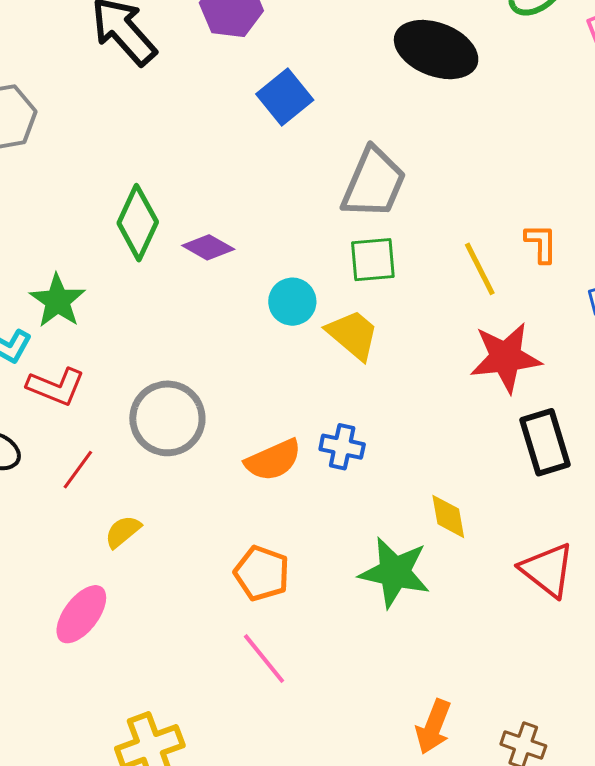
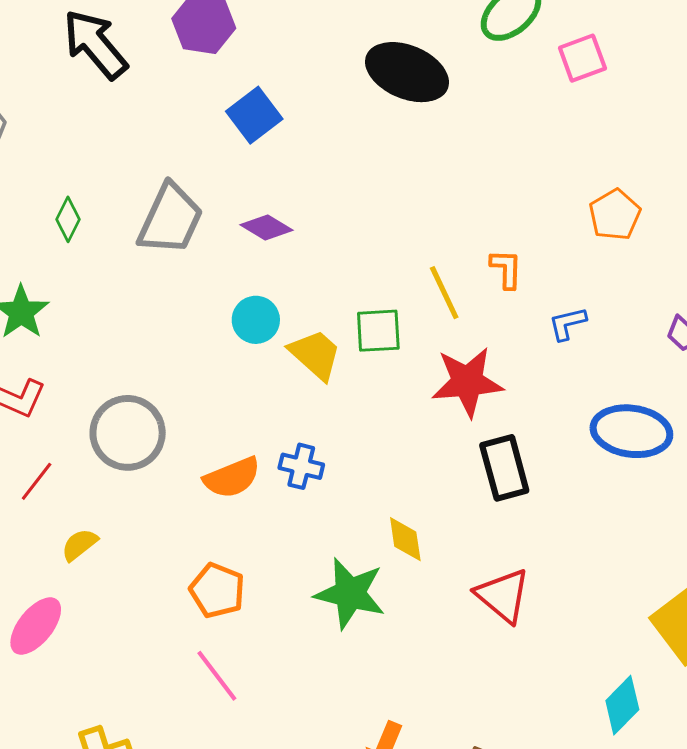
gray trapezoid: (374, 183) -> (170, 219), moved
green diamond: (138, 223) -> (68, 219), moved, size x0.6
purple diamond: (208, 247) -> (267, 227), moved
green square: (373, 260) -> (378, 331), moved

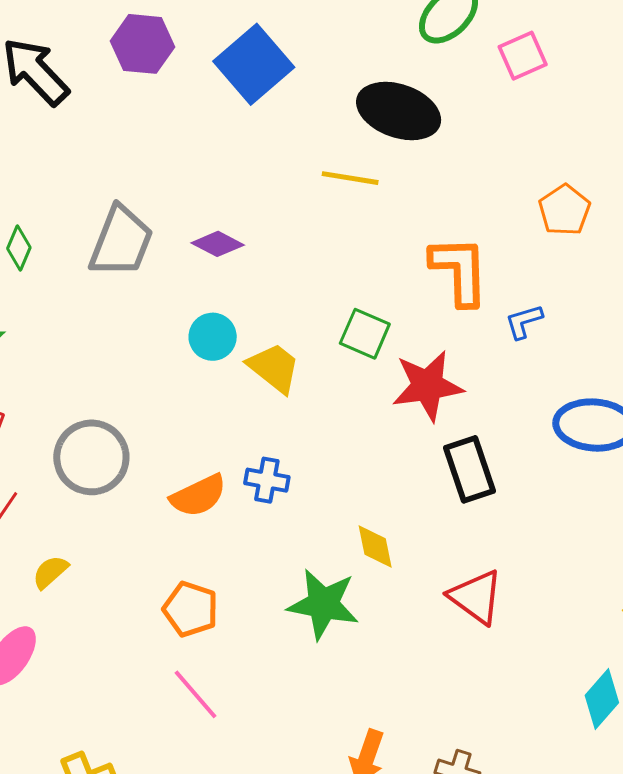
black ellipse: (407, 72) -> (399, 111), moved
blue square: (254, 115) -> (254, 64), moved, size x1.4
orange L-shape: (506, 269) -> (459, 271), size x1.8
yellow line: (444, 293) -> (350, 178), moved, turned -52
green square: (378, 331) -> (365, 334), moved, turned 30

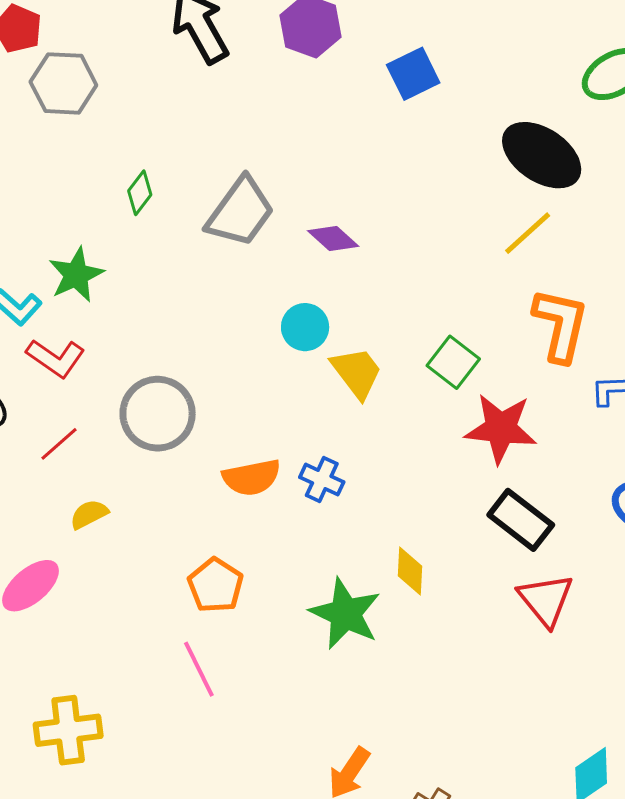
blue square: (254, 64) -> (413, 74), size x0.7
yellow line: (350, 178) -> (528, 233), moved, turned -66
black rectangle: (470, 469) -> (521, 520), turned -48
red triangle: (476, 597) -> (546, 600), moved

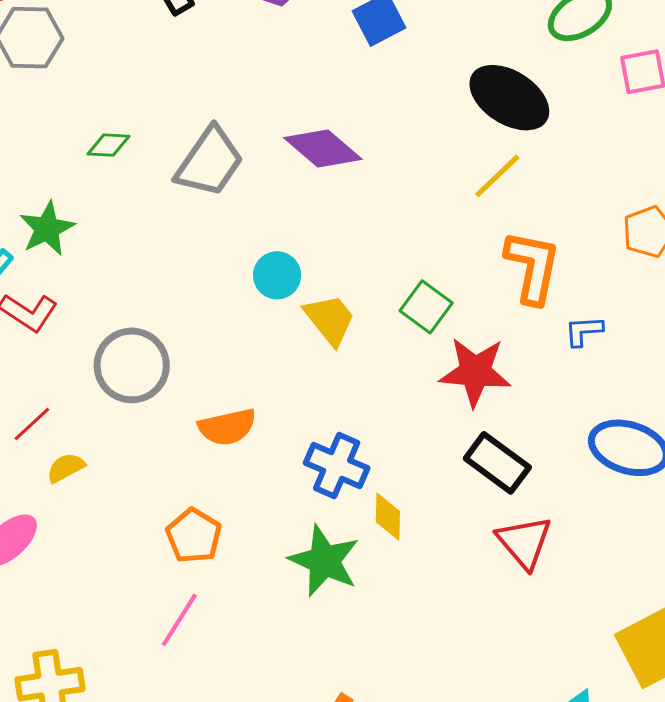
green diamond: (140, 193) -> (109, 145), turned 57
purple diamond: (333, 238) -> (323, 148), moved, size x1.5
red line: (59, 444) -> (32, 424), moved
blue cross: (322, 480) -> (337, 465), moved, size x1.4
pink line: (199, 669) -> (179, 620), turned 60

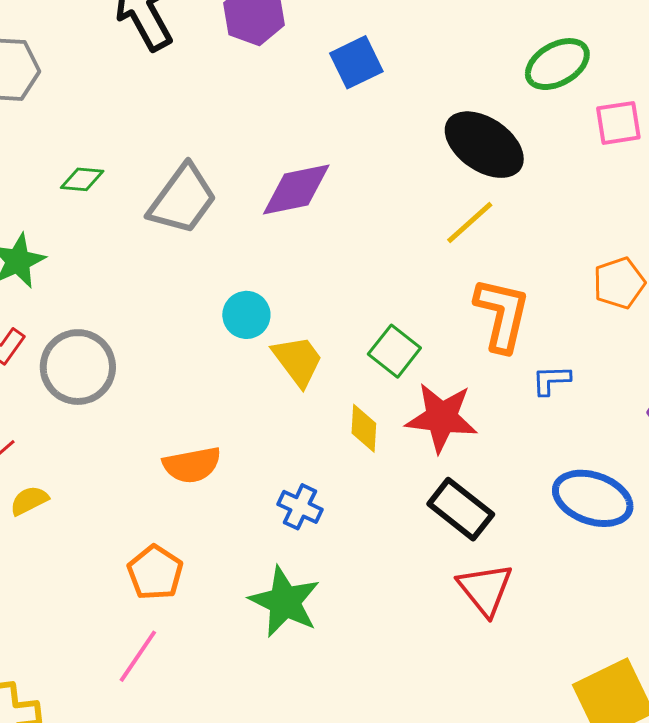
purple diamond: (323, 148) -> (296, 190), turned -54
gray circle: (132, 365) -> (78, 367), moved
blue cross: (337, 465) -> (300, 507), size x0.7
yellow diamond: (388, 517) -> (364, 428), moved

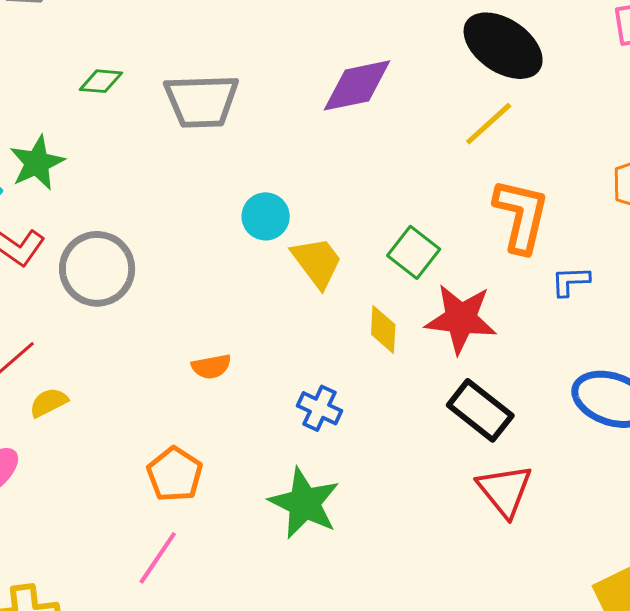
purple diamond: (296, 190) -> (357, 85), moved
gray trapezoid: (183, 199) -> (201, 101), turned 52
orange semicircle: (192, 465) -> (211, 367), size x0.7

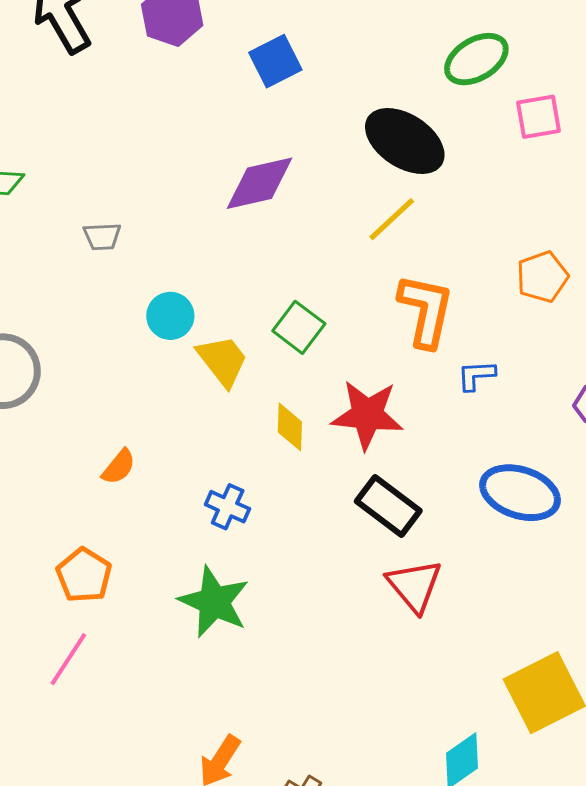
gray trapezoid: (201, 101) -> (102, 236), moved, size x0.5
green square: (414, 252) -> (299, 327), moved
orange semicircle: (211, 367) -> (119, 467), turned -39

